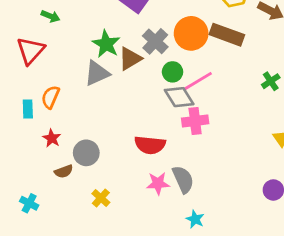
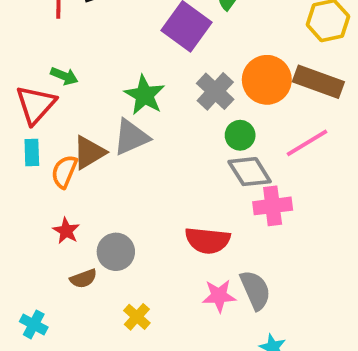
green arrow: (50, 16) -> (64, 76), moved
brown triangle: (130, 59) -> (89, 152), moved
pink line: (198, 81) -> (307, 143), moved
cyan rectangle: (28, 109) -> (32, 152), moved

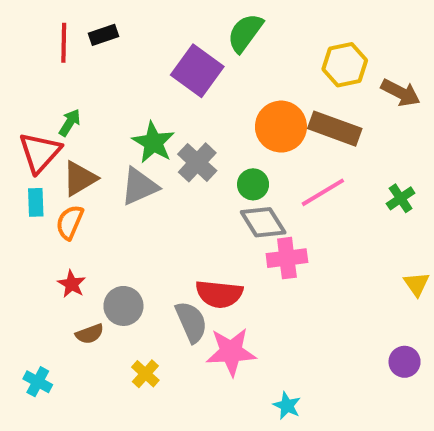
green arrow: (64, 76) -> (70, 123), turned -80
gray cross: (215, 91) -> (197, 162), moved
brown triangle: (89, 152) -> (80, 178), moved
gray semicircle: (255, 290) -> (191, 322), moved
pink star: (219, 296) -> (231, 352), size x1.4

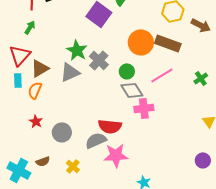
green arrow: (70, 123) -> (30, 27), moved
gray semicircle: (191, 322) -> (96, 140), turned -90
brown semicircle: (90, 334) -> (43, 161), moved
cyan cross: (38, 382) -> (19, 170), size x1.6

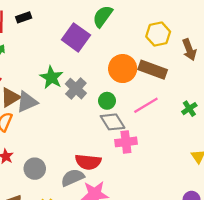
brown arrow: (201, 25) -> (189, 50), turned 42
gray triangle: (70, 72) -> (27, 102), moved

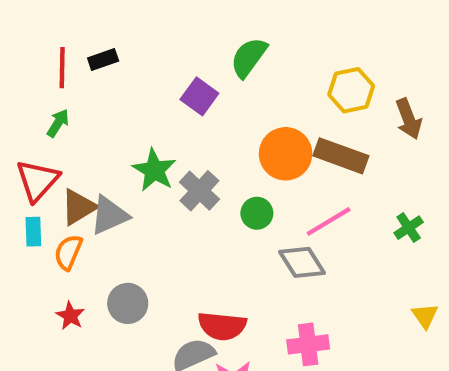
purple square: (76, 37) -> (199, 96), size x0.7
gray diamond: (113, 122) -> (302, 262), moved
pink cross: (126, 142) -> (308, 344), moved
gray circle: (35, 169) -> (128, 303), moved

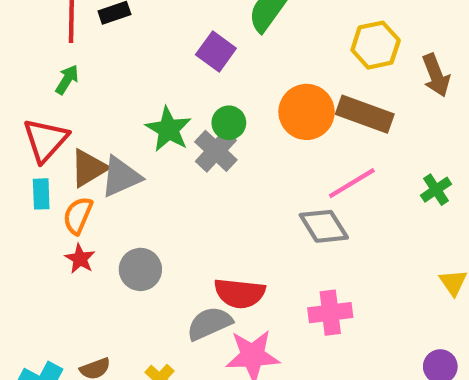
green circle: (257, 213) -> (229, 123), moved
red star: (70, 316) -> (80, 259), moved

